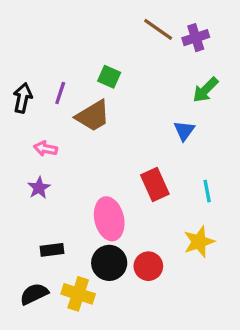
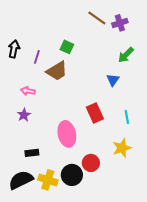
black arrow: (23, 98) -> (14, 49), moved
black circle: (109, 263) -> (72, 175), moved
black semicircle: (34, 294) -> (21, 180), size x1.4

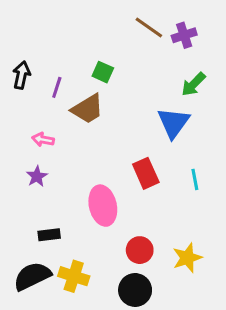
blue triangle: (113, 80) -> (173, 123), size x1.6
yellow star: (122, 148) -> (187, 258), moved
black circle: (72, 175) -> (135, 290), moved

